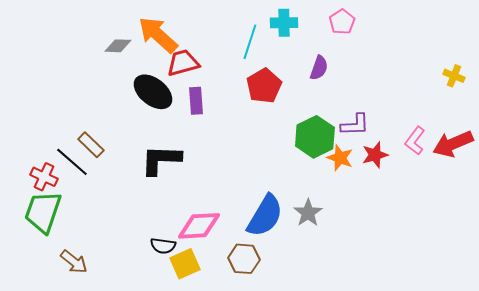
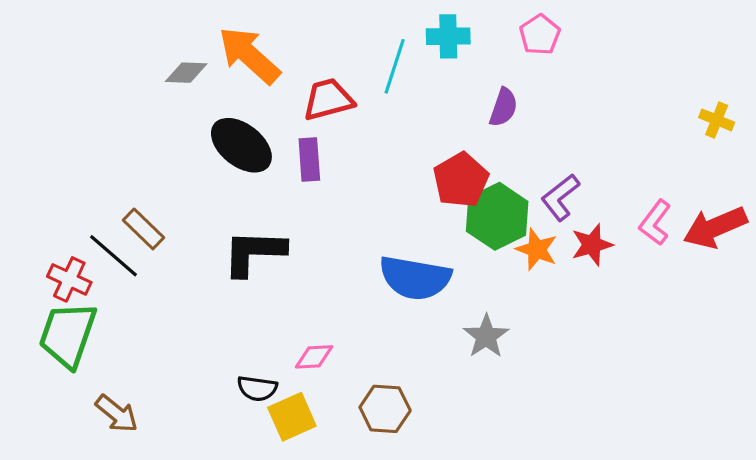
red trapezoid: (183, 63) -> (328, 99), moved
red pentagon: (264, 86) -> (461, 180), moved
purple L-shape: (355, 125) -> (560, 197), turned 144
blue semicircle: (265, 216) -> (415, 278), moved, turned 69
pink diamond: (199, 226) -> (314, 357), size x0.6

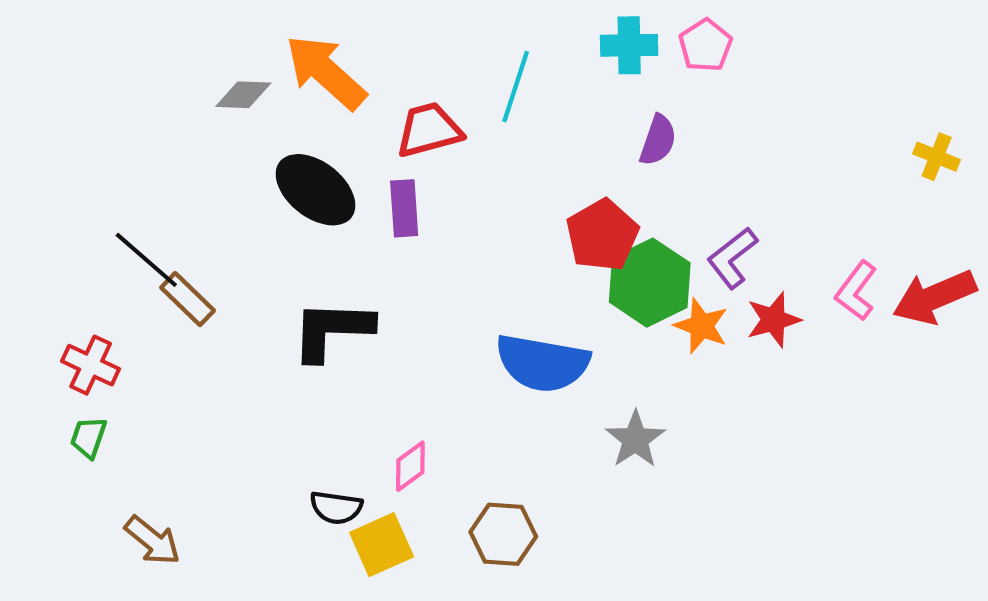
cyan cross: (448, 36) -> (629, 45), moved
black line: (114, 256) -> (146, 260), moved
green trapezoid: (68, 335) -> (89, 437), size x0.5
pink diamond: (314, 357) -> (410, 466), turned -33

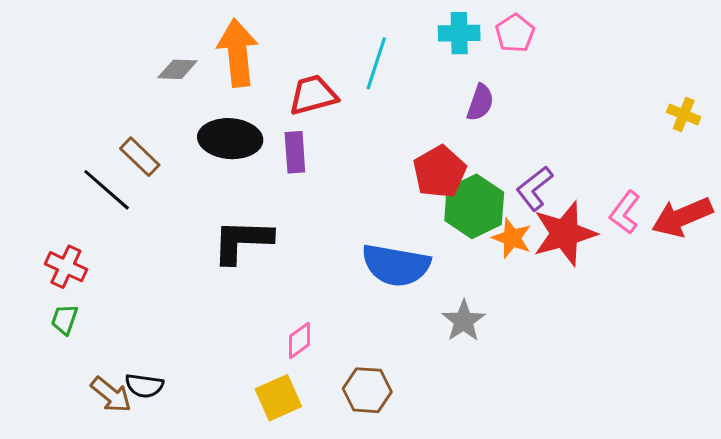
orange arrow: (326, 72) -> (238, 53), turned 42
black ellipse: (315, 190) -> (230, 139), turned -34
brown rectangle: (188, 299) -> (140, 157), moved
red star: (774, 320) -> (565, 234), size x1.6
black semicircle: (336, 507) -> (144, 386), moved

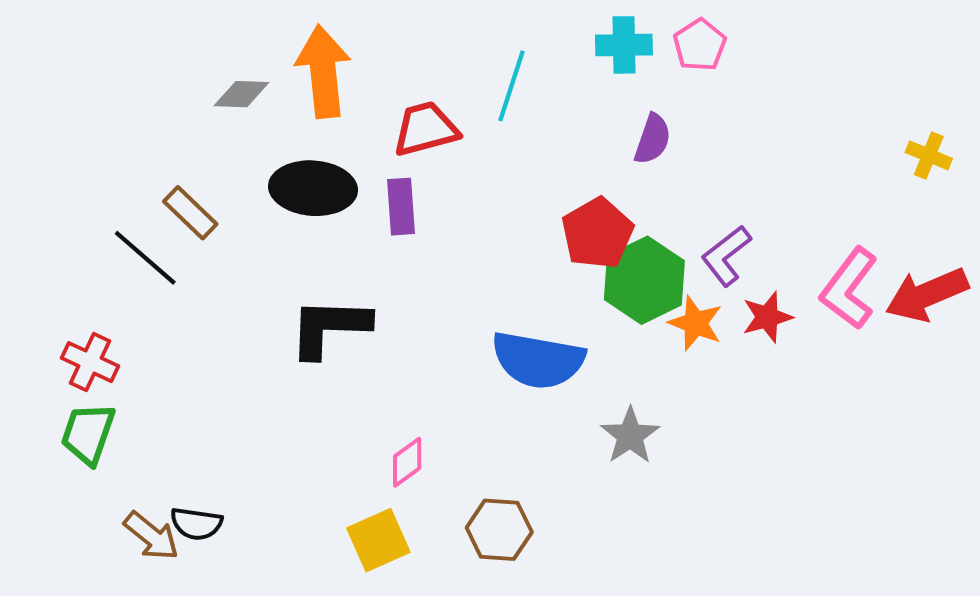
pink L-shape: (625, 212) -> (849, 288), size x1.4
red star: (565, 234) -> (767, 317), size x0.6
green trapezoid: (64, 319) -> (88, 434), size x1.5

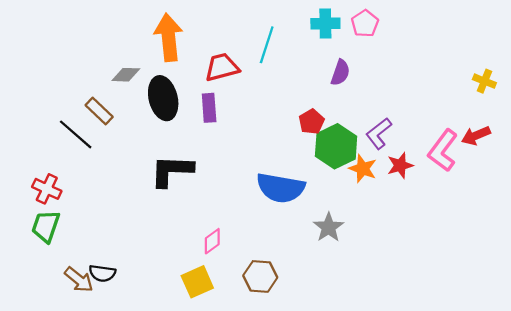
gray diamond: (241, 94) -> (126, 75), moved
black ellipse: (313, 188) -> (163, 98), turned 72
red pentagon: (597, 233) -> (312, 122), size x0.7
red arrow: (927, 295) -> (476, 136), moved, size x0.7

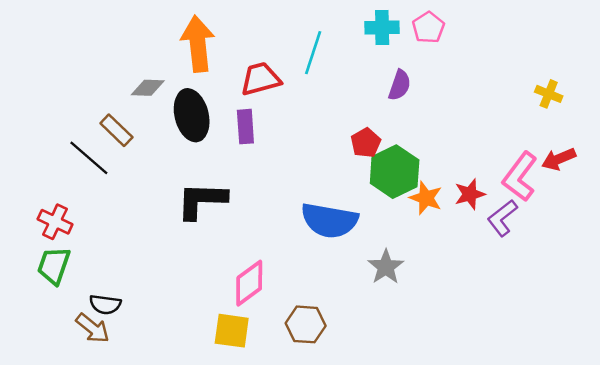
yellow cross: (484, 81) -> (549, 94), moved
purple L-shape: (379, 133) -> (502, 218), moved
pink diamond: (212, 241) -> (249, 283), size x1.5
black semicircle: (102, 273) -> (105, 304), moved
yellow square: (197, 282) -> (232, 331), turned 32

